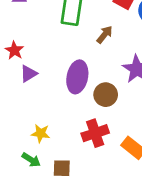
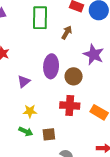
purple triangle: (29, 74) -> (24, 81), moved
red cross: (95, 133) -> (70, 106), turned 30

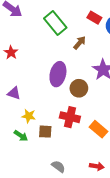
green rectangle: (40, 18) -> (55, 23), turned -50
purple triangle: (24, 81) -> (14, 93), moved, turned 48
brown square: (49, 134) -> (45, 132), moved

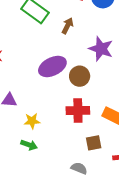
purple ellipse: (58, 74) -> (52, 66), turned 65
brown square: (45, 132) -> (94, 143), moved

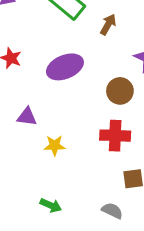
purple ellipse: (52, 66) -> (65, 67), moved
green arrow: (29, 145) -> (51, 205), moved

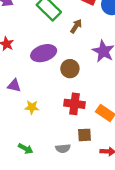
brown circle: (120, 91) -> (70, 69), moved
gray semicircle: (112, 211) -> (63, 148), moved, turned 144

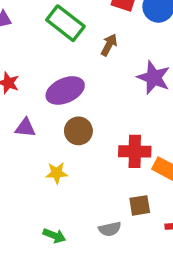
brown circle: (70, 69) -> (78, 131), moved
purple triangle: (14, 86) -> (25, 128), moved
red cross: (75, 104) -> (135, 151), moved

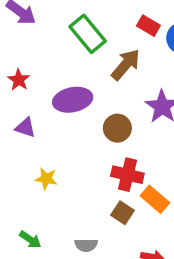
brown arrow: (109, 45) -> (126, 65), size x1.5
brown circle: (78, 131) -> (117, 128), moved
brown square: (140, 205) -> (123, 213), moved, turned 30

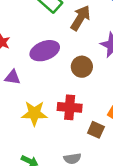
red cross: (127, 175) -> (70, 107), moved
yellow star: (46, 179) -> (34, 113), size x1.5

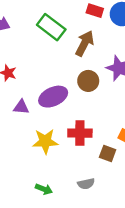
purple ellipse: (45, 51) -> (53, 97), moved
brown circle: (82, 67) -> (88, 81), moved

